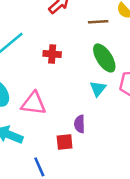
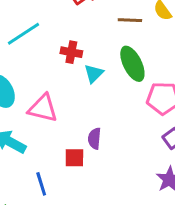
cyan triangle: (98, 89) -> (94, 74), moved

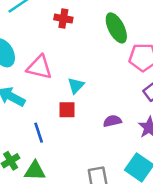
cyan triangle: (94, 74) -> (76, 86), moved
purple semicircle: (94, 138) -> (112, 121), moved, turned 72

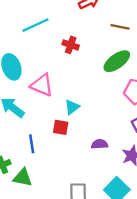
green ellipse: (116, 28) -> (117, 61), turned 72

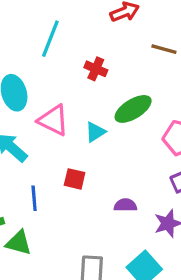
cyan line: (36, 25) -> (50, 39), turned -48
green ellipse: (117, 61) -> (133, 109), moved
cyan triangle: (72, 107) -> (95, 132), moved

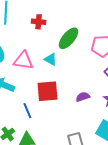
cyan triangle: (95, 132) -> (51, 59), turned -40
red square: (75, 179) -> (48, 91), size x1.6

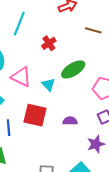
red cross: (39, 22) -> (49, 43), turned 32
purple semicircle: (83, 97) -> (70, 121), moved

